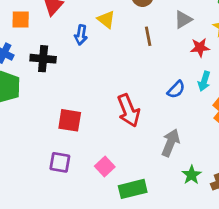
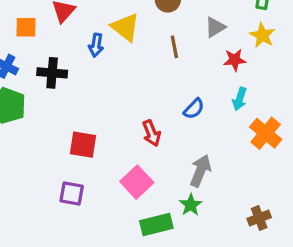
yellow triangle: (106, 19) -> (125, 27), size x1.4
blue semicircle: (176, 90) -> (194, 109), moved
red arrow: (129, 111) -> (152, 133), size x0.7
pink square: (105, 167) -> (137, 182), moved, size x1.4
green star: (192, 175) -> (191, 205), moved

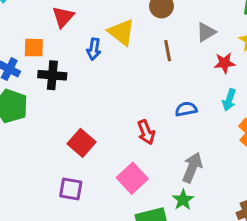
orange square: (26, 27) -> (34, 48), moved
blue semicircle: (194, 109) -> (186, 109), turned -145
red square: (83, 145) -> (82, 143), turned 32

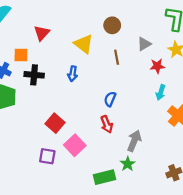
blue arrow: (94, 49) -> (73, 74), moved
blue semicircle: (186, 109) -> (110, 99), moved, turned -56
red arrow: (146, 132) -> (107, 124), moved
pink square: (132, 178) -> (75, 145), moved

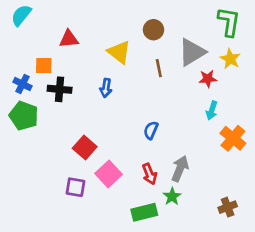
red triangle: (42, 33) -> (69, 39), turned 42
gray triangle: (144, 44) -> (192, 52), size x1.6
blue semicircle: (110, 99) -> (151, 130), moved
red arrow: (107, 124) -> (150, 174), moved

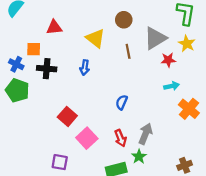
cyan arrow: (212, 110) -> (172, 86), turned -120
purple square: (75, 187) -> (60, 162), moved

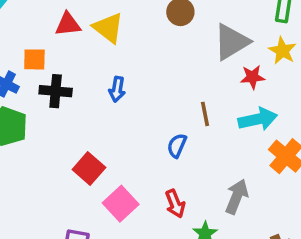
yellow triangle: (96, 38) -> (108, 28), moved
brown line: (128, 51) -> (205, 114), moved
cyan arrow: (172, 86) -> (258, 119), size x1.5
gray arrow: (145, 134) -> (237, 197), moved

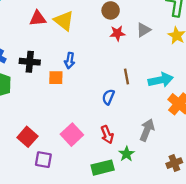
gray triangle: (231, 42) -> (144, 30), size x0.6
orange square: (34, 59) -> (56, 78), moved
red star: (253, 77) -> (117, 33), moved
red square: (89, 168) -> (27, 137), moved

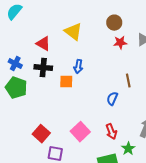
red triangle: (38, 18) -> (43, 44), moved, turned 35

